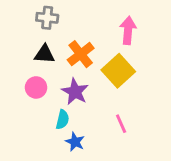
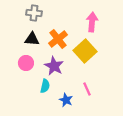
blue star: (75, 142) -> (66, 100), moved

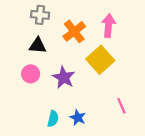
orange cross: (58, 39) -> (74, 31), moved
cyan semicircle: (45, 86) -> (53, 119), moved
pink line: (87, 89) -> (121, 106), moved

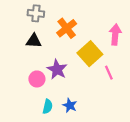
pink arrow: (108, 26) -> (115, 35), moved
pink circle: (31, 74) -> (37, 79), moved
pink line: (121, 106) -> (109, 73), moved

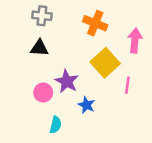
orange cross: (67, 28) -> (95, 23), moved, turned -30
pink line: (109, 73) -> (127, 85), turned 32
blue star: (70, 105) -> (87, 105), moved

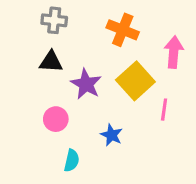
purple star: (67, 81) -> (86, 84), moved

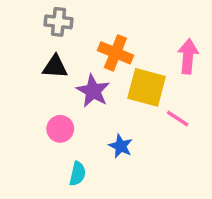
orange cross: (123, 30) -> (115, 53), moved
yellow square: (135, 81) -> (147, 87), turned -33
pink line: (164, 110) -> (178, 118), turned -65

